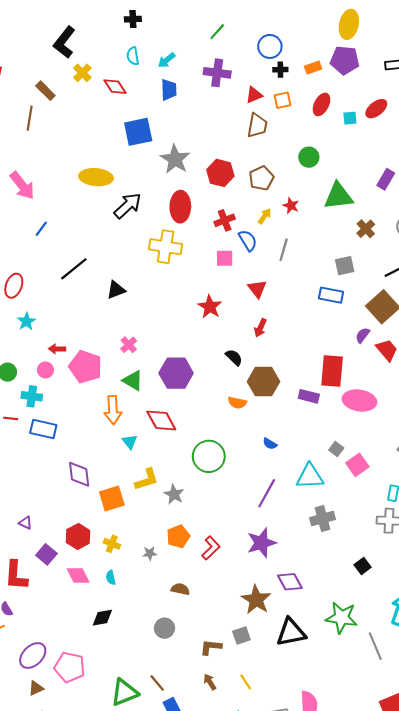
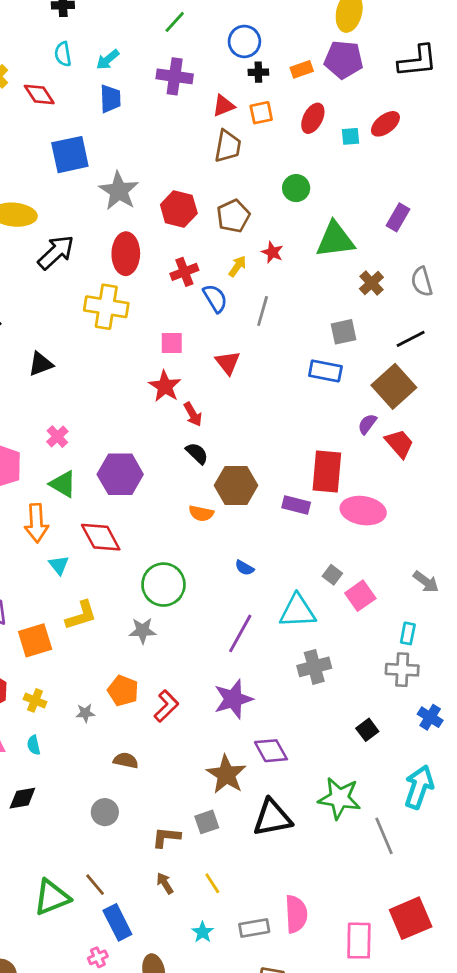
pink square: (225, 258) -> (172, 343), moved
red arrow: (260, 328) -> (193, 414), moved, turned -54
gray star: (174, 494) -> (143, 631), moved, turned -30
orange pentagon: (178, 536) -> (123, 691), turned -30

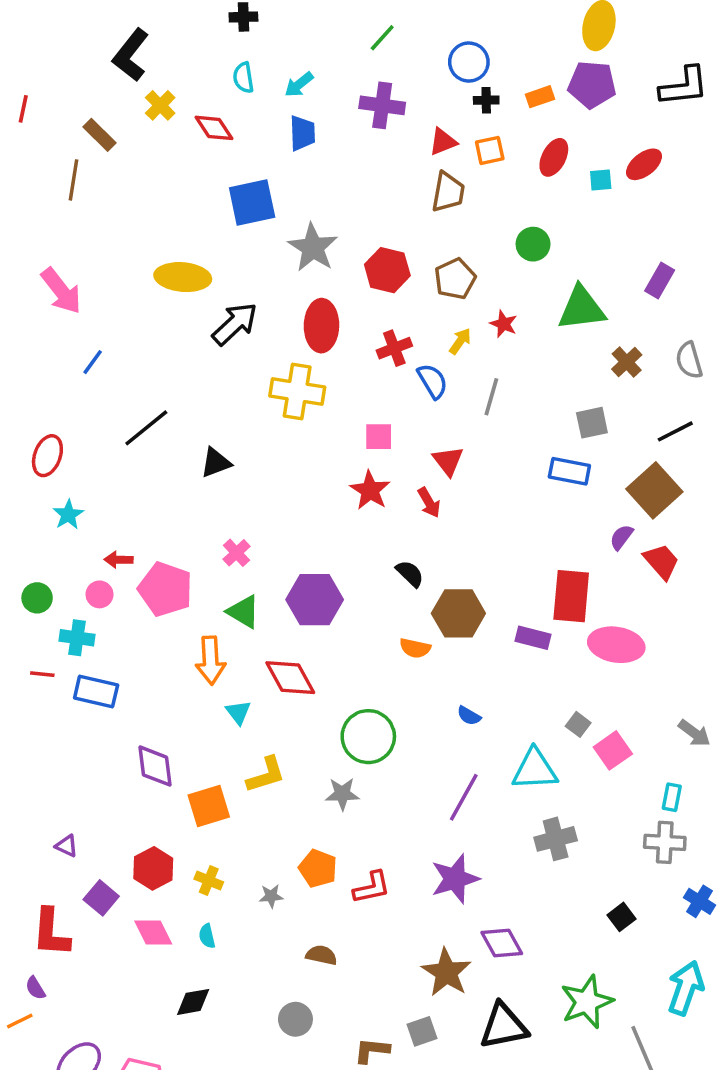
red arrow: (193, 414) -> (429, 502), moved
red L-shape: (166, 706) -> (372, 887), turned 32
green star: (339, 798) -> (587, 1002), turned -30

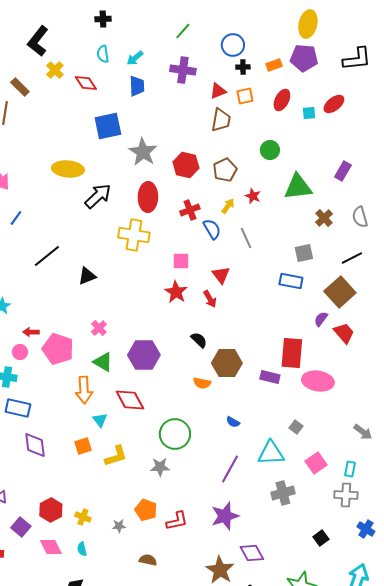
gray line: (491, 397) -> (246, 238), turned -40
pink square: (613, 750) -> (316, 463), moved
purple diamond: (155, 766) -> (35, 445), moved
orange square: (209, 806) -> (83, 446), moved, size x0.7

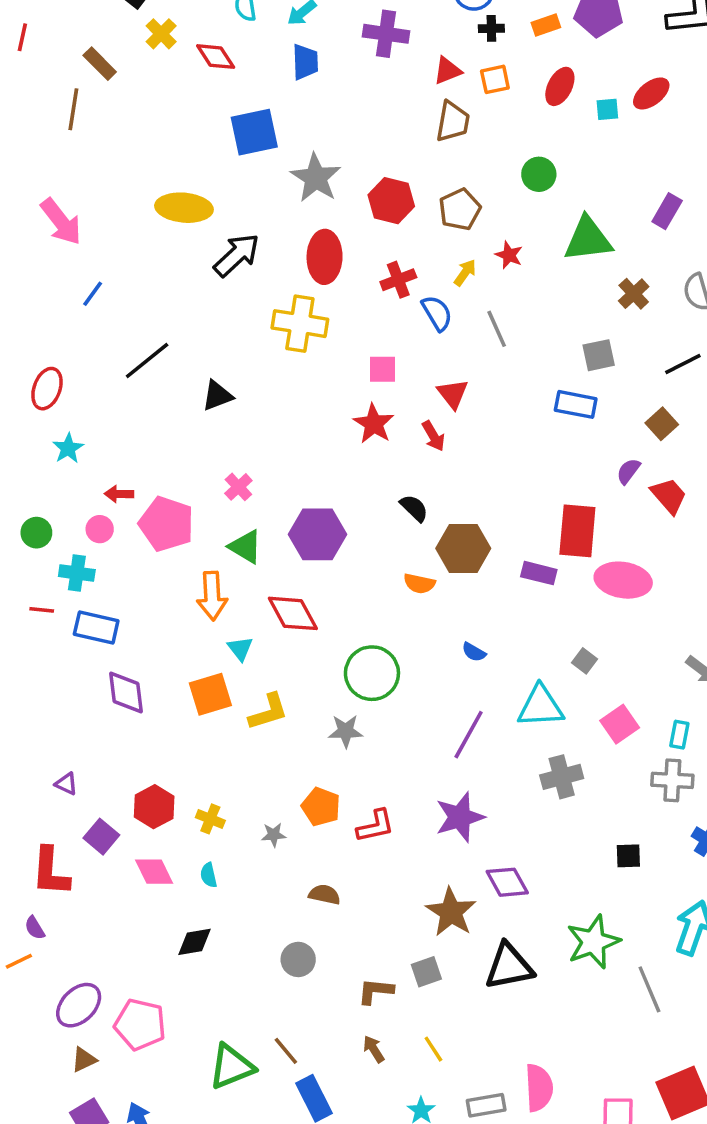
brown square: (340, 292) -> (662, 424), size x0.6
orange square: (83, 446) -> (210, 694), size x1.4
black square: (321, 538) -> (628, 856), turned 35

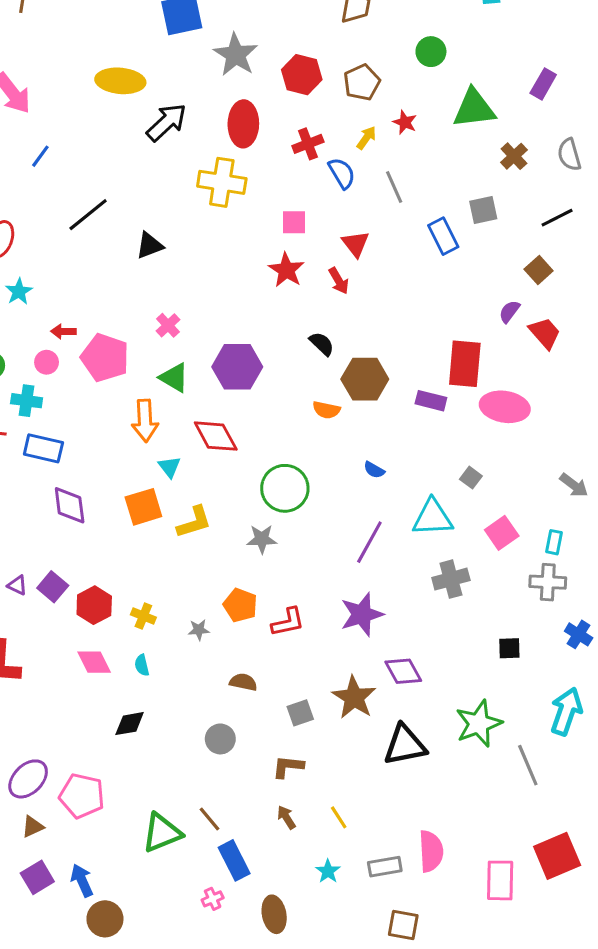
blue rectangle: (576, 404) -> (443, 236), moved, turned 52
purple square: (101, 837) -> (53, 587), moved
gray square: (426, 972) -> (300, 713), moved

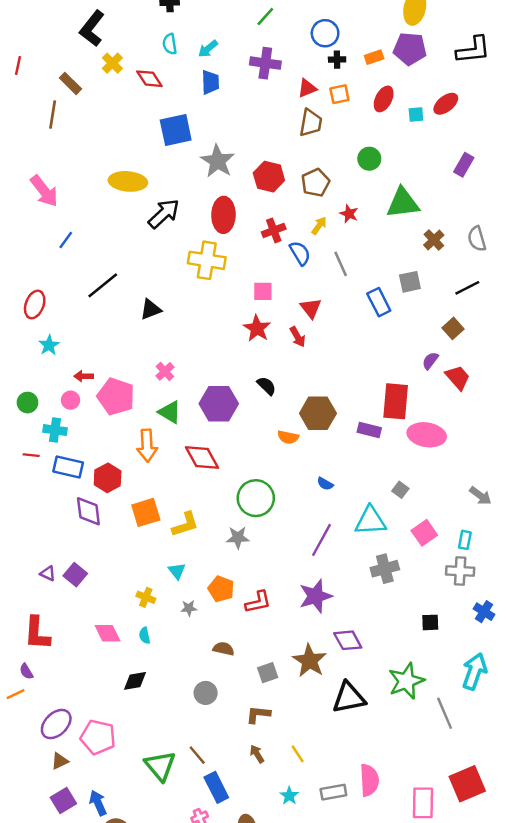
purple rectangle: (543, 84) -> (464, 165), moved
black semicircle: (322, 344) -> (267, 386), moved
cyan triangle: (170, 467) -> (177, 571), moved
red hexagon: (94, 605) -> (108, 478), moved
green triangle: (162, 833) -> (160, 766), turned -48

